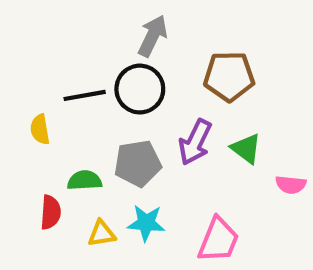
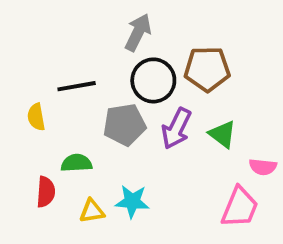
black circle: (140, 89) -> (153, 80), moved
gray pentagon: (138, 163) -> (125, 125), moved
pink trapezoid: (218, 240) -> (240, 207), moved

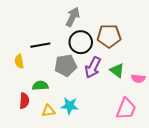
pink semicircle: (263, 167) -> (138, 78), moved

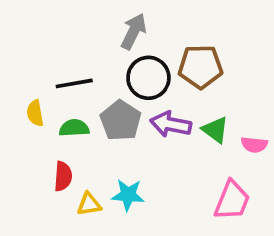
gray pentagon: (66, 65) -> (121, 121), turned -30
purple arrow: (93, 67) -> (171, 124), turned 75
green semicircle: (40, 86) -> (74, 128), moved
red semicircle: (24, 101) -> (63, 176), moved

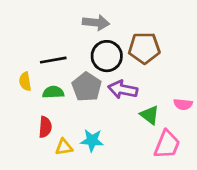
gray arrow: (134, 31) -> (96, 23), turned 70
green triangle: (215, 130) -> (150, 115), moved

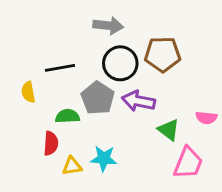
green semicircle: (53, 92) -> (67, 116), moved

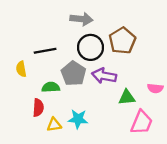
brown pentagon: (163, 54) -> (122, 41), turned -30
green triangle: (169, 130) -> (127, 97), turned -42

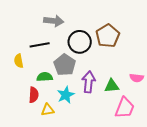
gray arrow: (81, 19) -> (54, 21), moved
purple arrow: (104, 76) -> (89, 82), moved, turned 85
cyan star: (78, 119) -> (66, 95), moved, turned -30

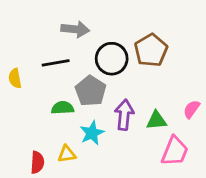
yellow semicircle: (19, 61) -> (15, 78), moved
pink semicircle: (137, 78) -> (192, 109), turned 120
red semicircle: (34, 95) -> (37, 162), moved

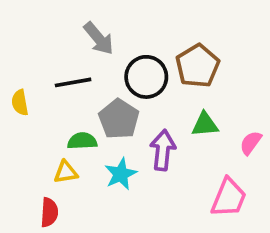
gray arrow: (75, 29) -> (99, 38), turned 44
green triangle: (156, 120) -> (205, 125), moved
yellow triangle: (67, 154) -> (66, 172), moved

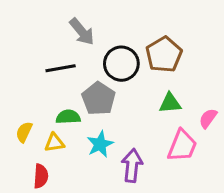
yellow semicircle: (20, 103) -> (24, 132), moved, turned 35
purple arrow: (163, 150) -> (132, 165), moved
pink trapezoid: (229, 198) -> (182, 146), moved

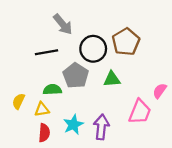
green triangle: (170, 103) -> (112, 79), moved
cyan star: (100, 144) -> (73, 125), moved
red semicircle: (41, 176) -> (44, 133), moved

